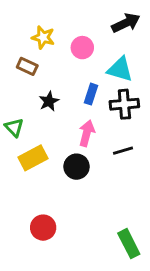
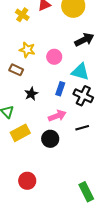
black cross: (124, 104) -> (83, 96), turned 30
pink arrow: (87, 133) -> (57, 116), turned 54

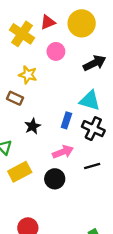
yellow cross: (22, 15) -> (22, 34), size x1.5
pink circle: (54, 57) -> (56, 51), moved

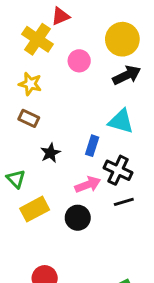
red triangle: (48, 22) -> (60, 16), moved
yellow circle: (82, 23) -> (122, 39), moved
yellow star: (28, 75) -> (30, 84), moved
black cross: (93, 129) -> (118, 170), moved

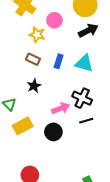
yellow star: (30, 84) -> (37, 35), moved
brown rectangle: (29, 118) -> (33, 59), moved
blue rectangle: (92, 146) -> (59, 61), moved

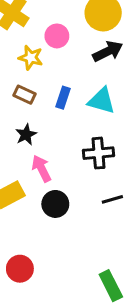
black cross: (82, 98) -> (98, 153), turned -30
pink arrow: (61, 108) -> (41, 169), moved, turned -96
black line: (86, 121) -> (112, 199), moved

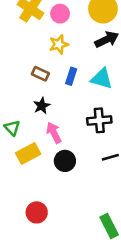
pink circle: (57, 36) -> (60, 14), moved
yellow star: (31, 58) -> (59, 44), moved, turned -30

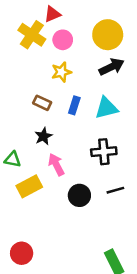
cyan triangle: (102, 79) -> (106, 108), turned -30
green triangle: (12, 128) -> (13, 159), turned -35
black circle: (65, 161) -> (79, 195), moved
red circle: (37, 212) -> (22, 253), moved

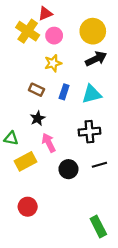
red circle: (22, 253) -> (28, 207), moved

